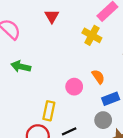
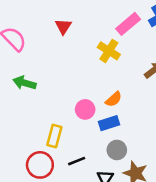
orange semicircle: (98, 77) -> (114, 99), turned 80
blue rectangle: (111, 99) -> (109, 123), moved

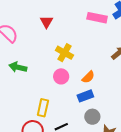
pink rectangle: (128, 24) -> (97, 18), turned 54
yellow cross: (109, 51) -> (64, 53), moved
pink circle: (85, 109) -> (61, 76), moved

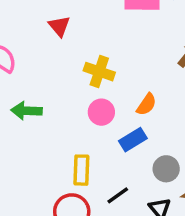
blue rectangle: (85, 96) -> (133, 140), moved

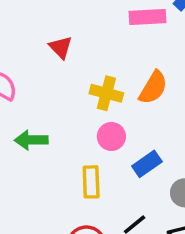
orange semicircle: (146, 104) -> (153, 88), moved, size x1.4
yellow rectangle: (81, 170) -> (91, 182), moved

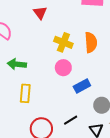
orange semicircle: (153, 88) -> (91, 42), turned -42
yellow rectangle: (91, 182) -> (25, 93), moved

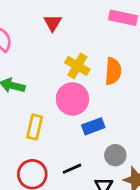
pink circle: (63, 68) -> (72, 99), size x1.5
yellow rectangle: (25, 93) -> (35, 127), moved

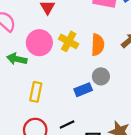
pink circle: (72, 99) -> (39, 43), moved
gray circle: (115, 155) -> (101, 76), moved

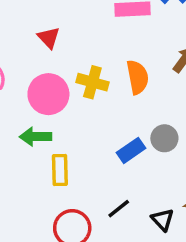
green arrow: (17, 59) -> (35, 137), moved
gray circle: (101, 76) -> (164, 138), moved

